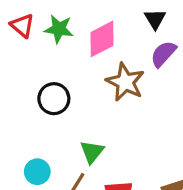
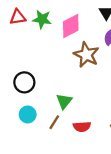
red triangle: (22, 26) -> (18, 17), turned -49
black circle: (54, 99) -> (24, 82), moved

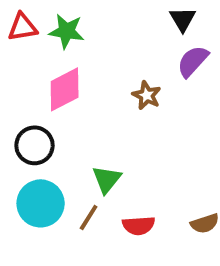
pink diamond: (71, 26) -> (65, 89), moved
brown star: (86, 55) -> (147, 95), size x0.6
cyan circle: (28, 114) -> (41, 203), size x1.5

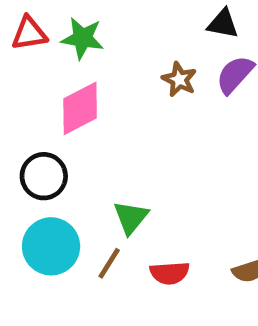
black triangle: (183, 19) -> (223, 24), turned -48
brown star: (147, 95) -> (179, 79), moved

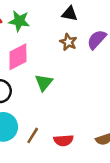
black triangle: (223, 24) -> (70, 14), moved
green triangle: (131, 217) -> (44, 83), moved

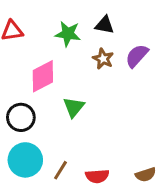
green star: (19, 21) -> (68, 34), moved

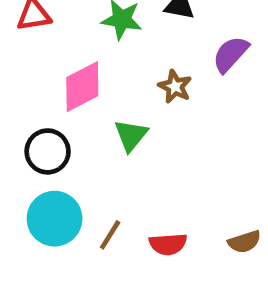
brown star: (103, 59) -> (175, 87), moved

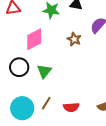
green triangle: (131, 135) -> (44, 71), moved
cyan circle: (55, 219) -> (22, 108), moved

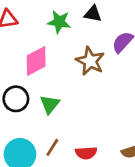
brown star: (74, 39) -> (90, 61), size x1.5

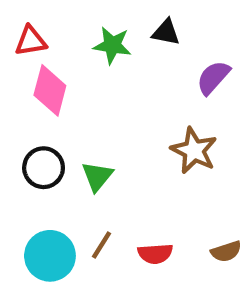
pink diamond: (36, 61) -> (50, 90), moved, turned -48
brown star: (90, 61) -> (194, 151), moved

